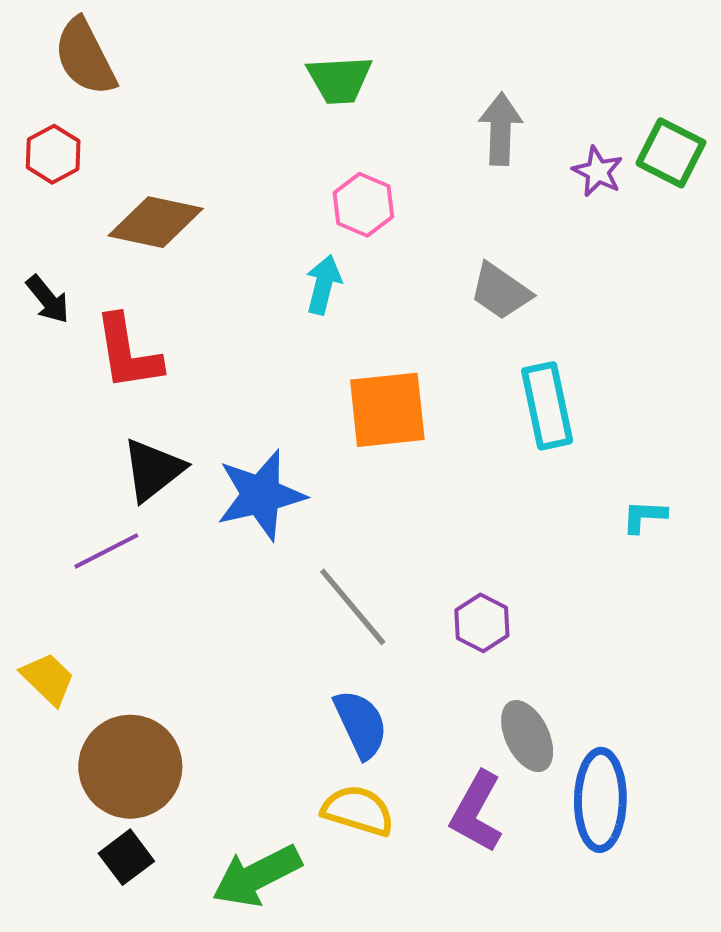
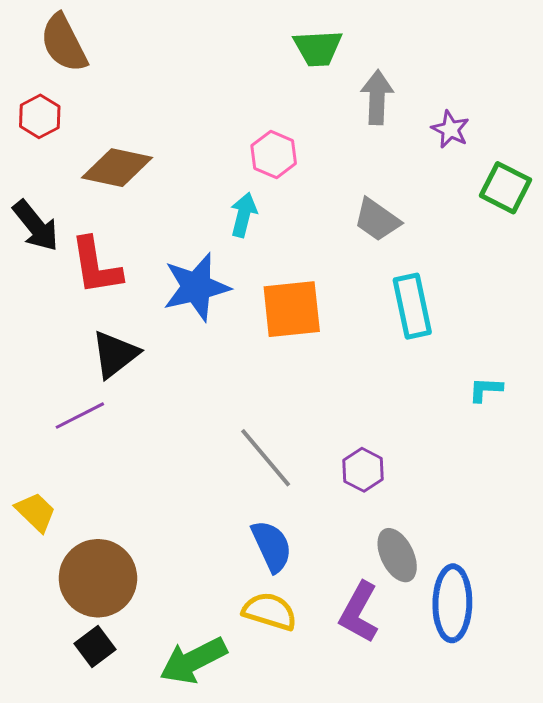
green trapezoid: (339, 80) -> (318, 48), moved
green square: (671, 153) -> (506, 188), moved
black arrow: (48, 299) -> (36, 226), size x1.4
blue star: (261, 495) -> (196, 287), moved

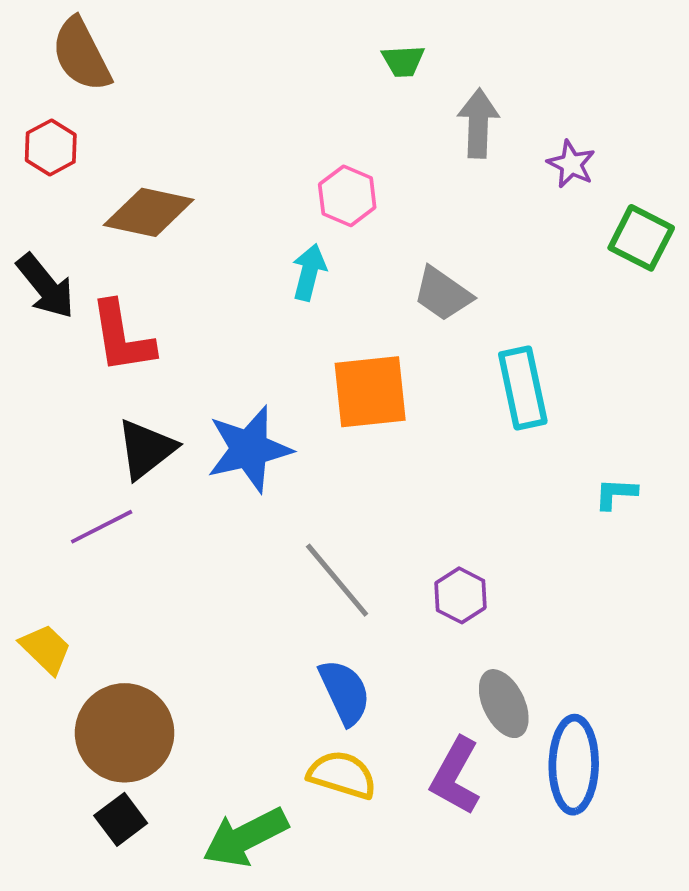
green trapezoid: (318, 48) -> (403, 61), size x0.7
gray trapezoid: (377, 220) -> (443, 294), moved
blue star: (196, 287) -> (249, 449), moved

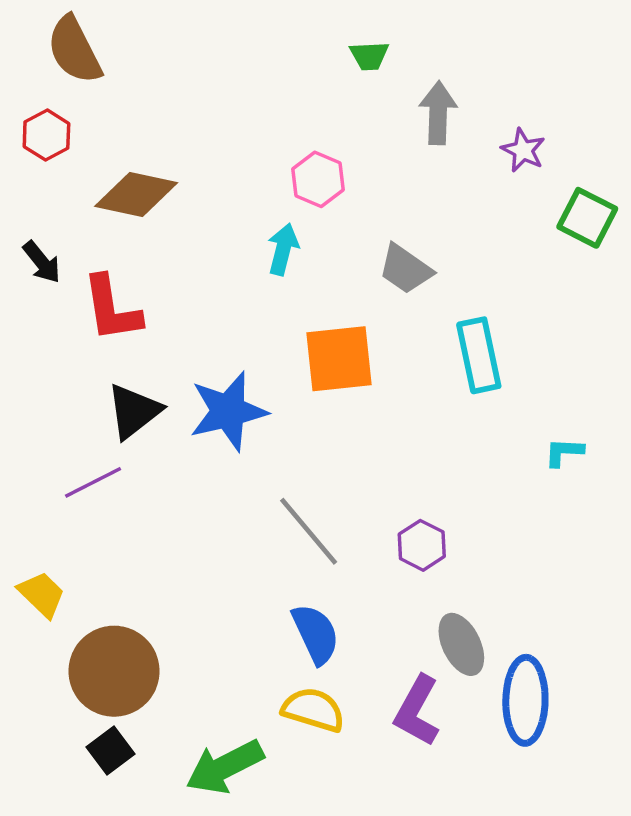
black arrow: (46, 286) -> (42, 262), size x0.7

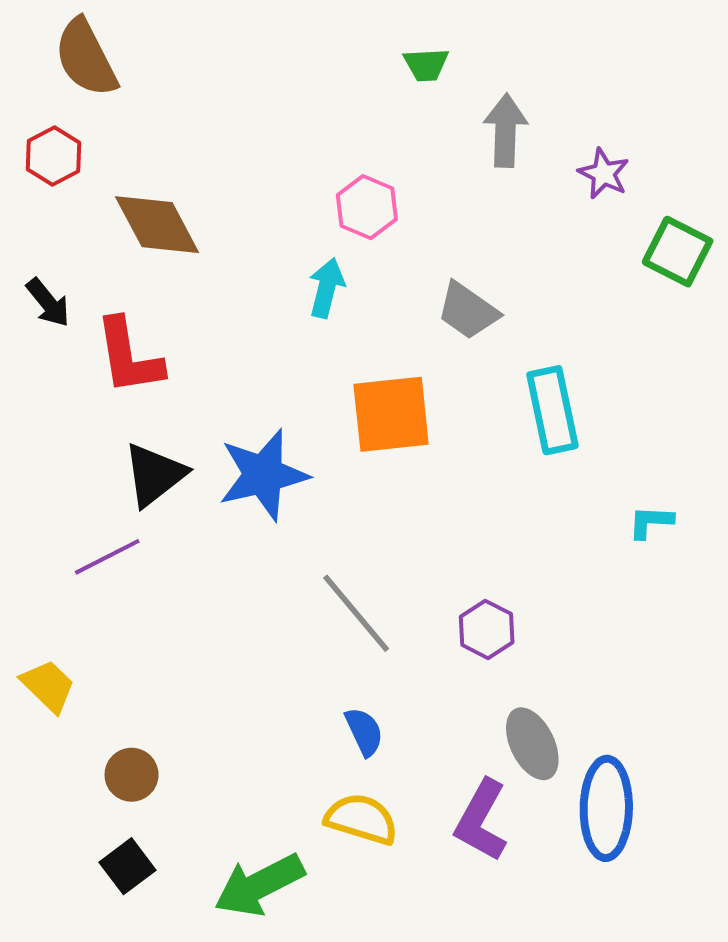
brown diamond: (136, 194) -> (157, 225), turned 50
blue semicircle: (316, 634) -> (364, 732), size x0.7
brown circle: (114, 671) -> (132, 775), size x0.5

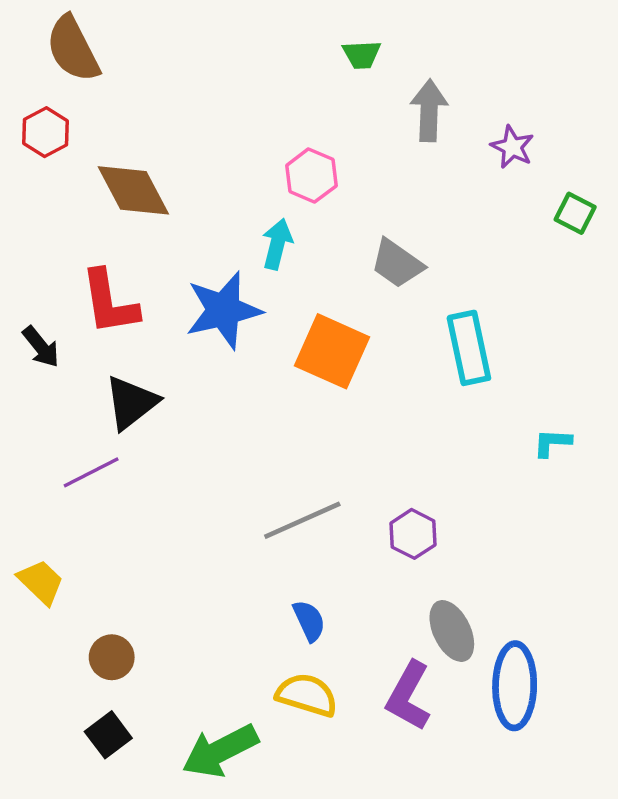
green square: (678, 252) -> (575, 213), size x0.7
black arrow: (48, 303) -> (41, 347), moved
orange square: (391, 414) -> (332, 351), turned 30
blue star: (263, 475) -> (224, 310), moved
gray line: (356, 613) -> (302, 520), turned -74

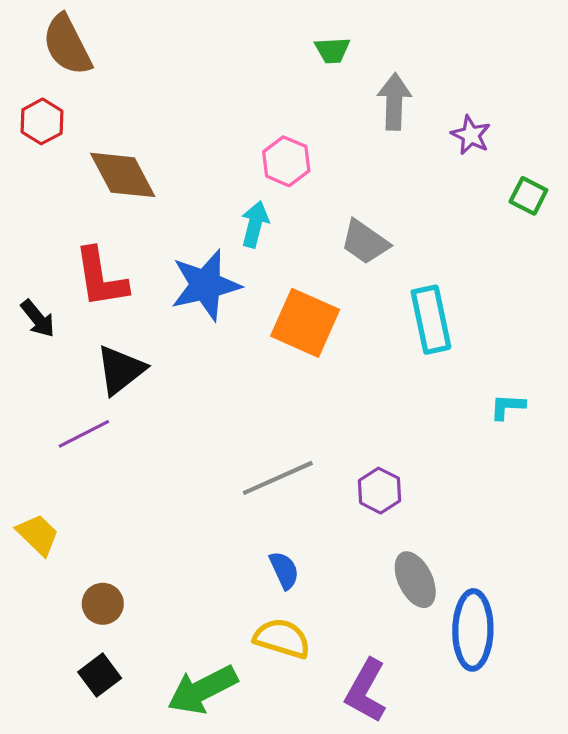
purple L-shape: (408, 696) -> (366, 691), moved

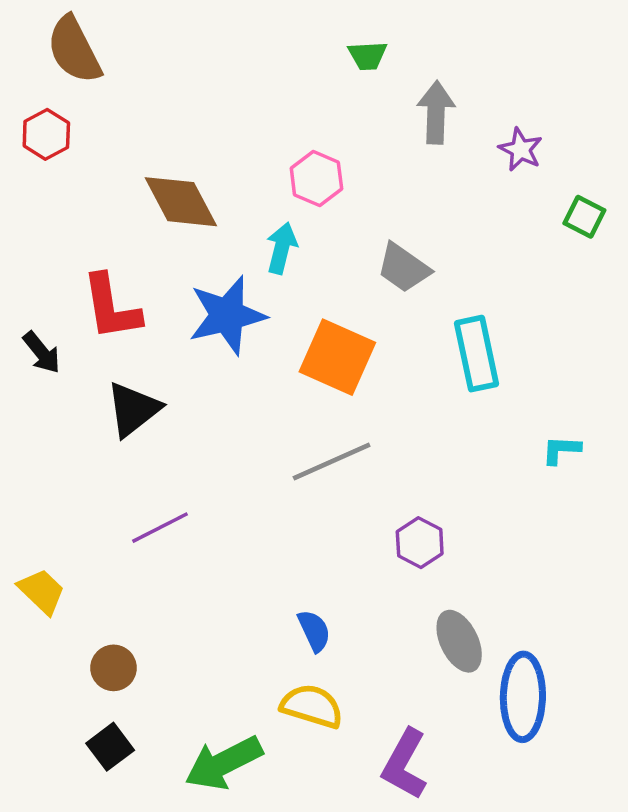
brown diamond: (123, 175) -> (181, 202), moved
purple line: (84, 434) -> (160, 528), moved
gray line: (278, 478) -> (332, 461), moved

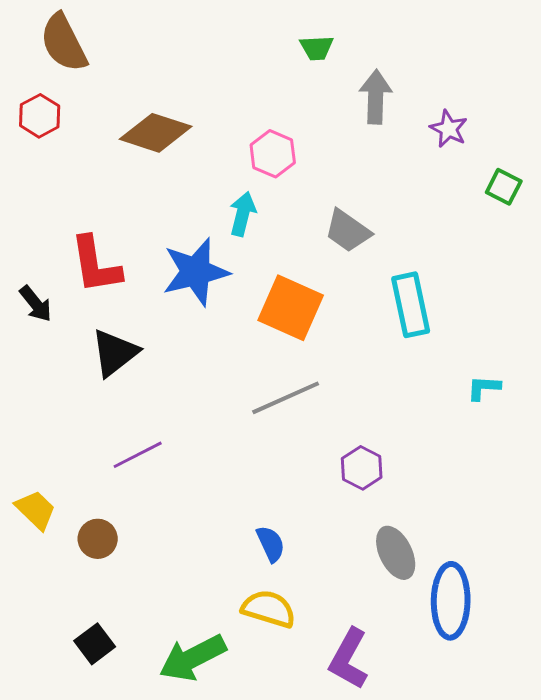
brown diamond: (181, 202) -> (156, 133), moved, turned -44
brown circle: (114, 668) -> (98, 539), moved

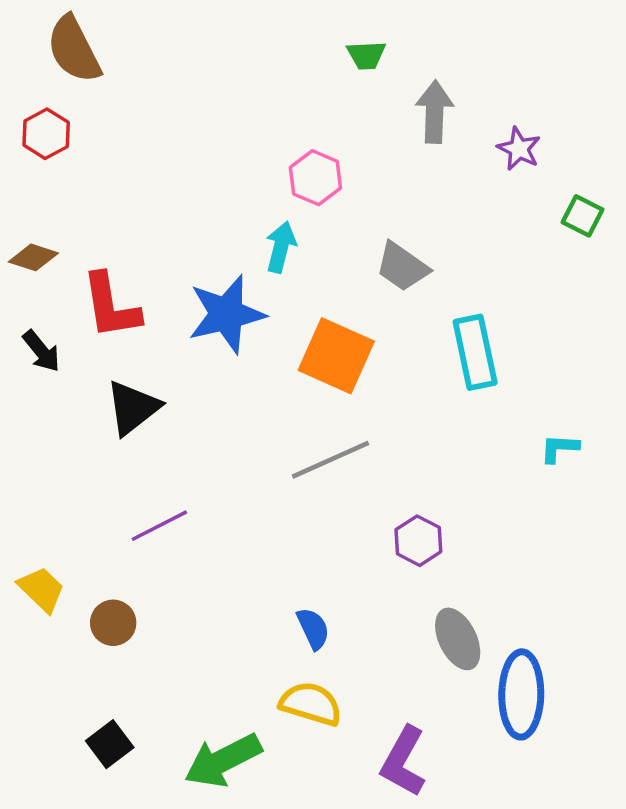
brown diamond: (156, 133) -> (33, 257), moved, size x0.6

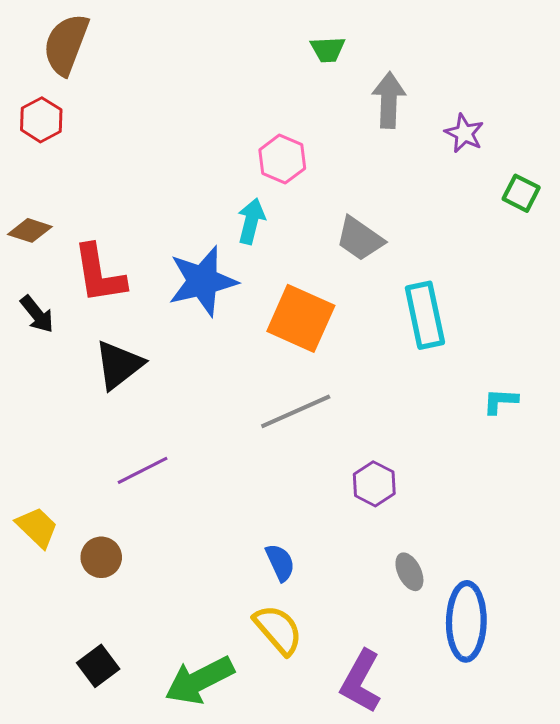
brown semicircle: (74, 49) -> (66, 44), turned 48
gray ellipse: (458, 639) -> (409, 572), size x0.7
yellow semicircle: (311, 704) -> (278, 630), turned 32

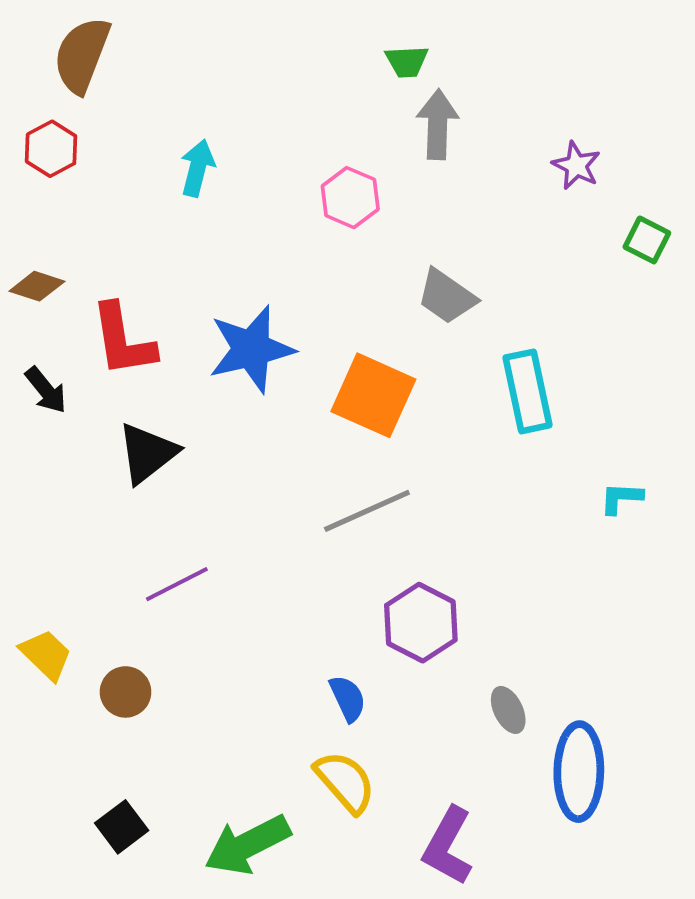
gray arrow: (389, 100) -> (438, 124), moved
cyan arrow: (251, 221) -> (197, 168), moved
purple hexagon: (374, 484) -> (421, 623), moved, size x1.4

